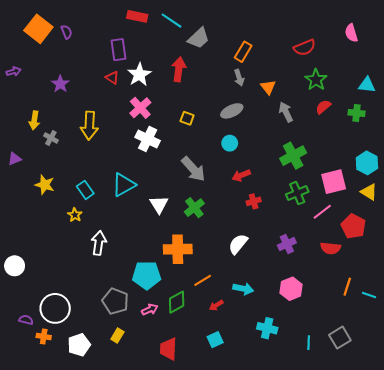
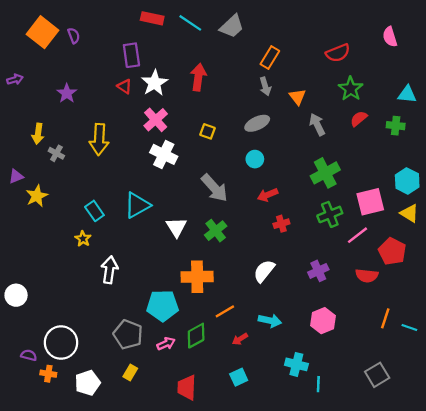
gray trapezoid: (199, 38) -> (232, 26), moved
yellow star: (45, 185) -> (37, 196), moved, turned 30
cyan line: (309, 343) -> (318, 384), moved

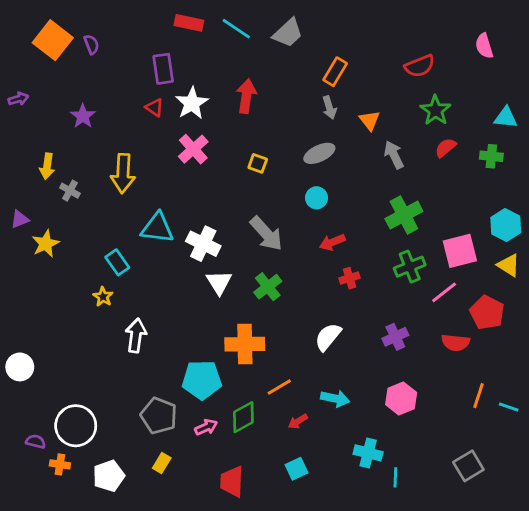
white cross: (164, 154) -> (203, 244), moved
cyan triangle: (137, 205) -> (157, 228), moved, turned 36

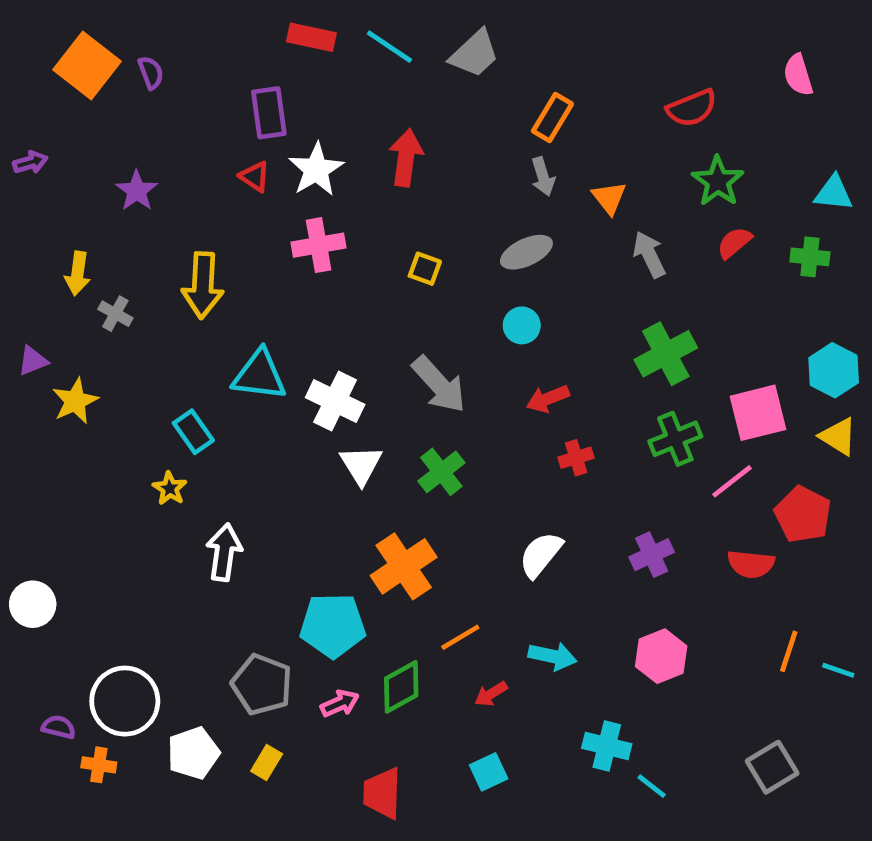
pink cross: (193, 149) -> (319, 245), turned 32
orange cross: (245, 344) -> (404, 566), turned -33
white pentagon: (109, 476) -> (193, 753), moved
cyan line: (395, 477) -> (652, 786), turned -54

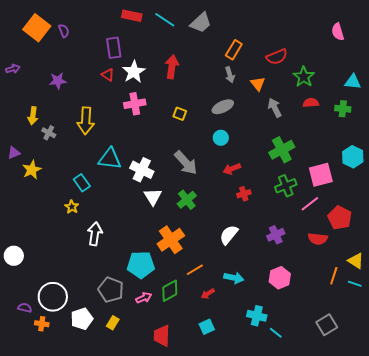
red semicircle: (692, 108) -> (277, 57), moved
purple star: (137, 191) -> (58, 81), turned 30
red semicircle: (734, 243) -> (311, 103), turned 35
yellow triangle: (838, 436) -> (356, 261), moved

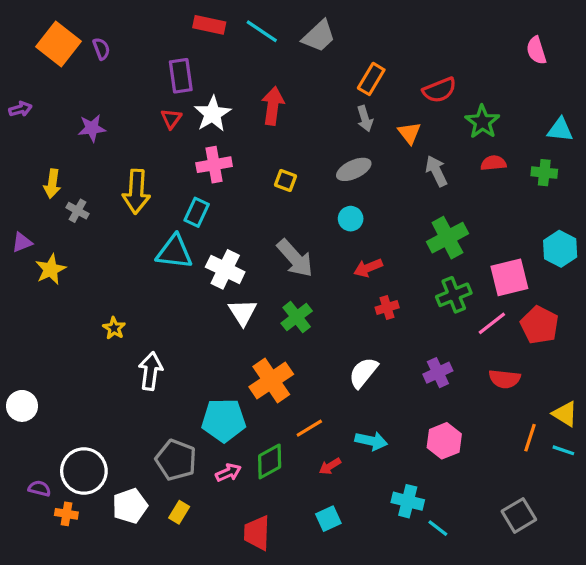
red triangle: (108, 75) -> (171, 119), turned 32
cyan rectangle: (82, 183) -> (197, 212), moved, turned 60
red pentagon: (340, 218) -> (539, 325), moved

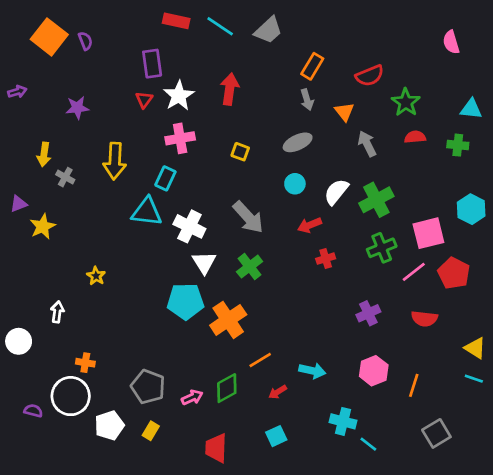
white arrow: (151, 371) -> (57, 312), moved, size x0.7
white semicircle: (363, 373) -> (336, 192), moved
cyan pentagon: (224, 420) -> (185, 301), moved
orange line: (530, 438) -> (414, 385), moved
orange cross: (66, 514) -> (85, 363), moved

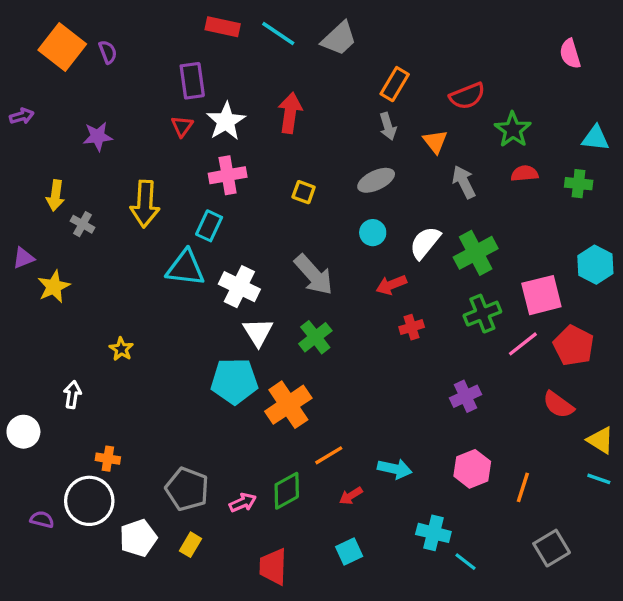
red semicircle: (424, 319) -> (558, 405), moved, turned 30

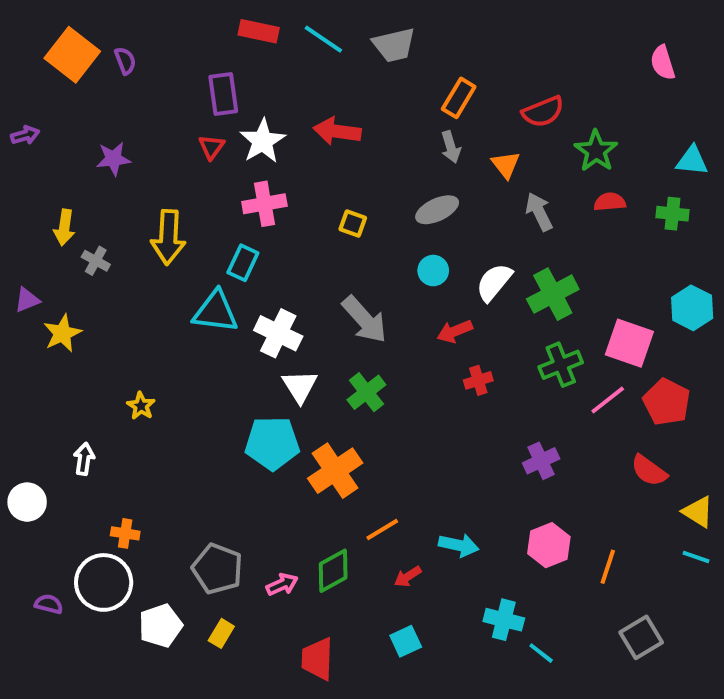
gray trapezoid: (339, 39) -> (394, 45), turned 30
red arrow: (290, 113) -> (337, 131), turned -90
pink square: (541, 295) -> (629, 343), turned 33

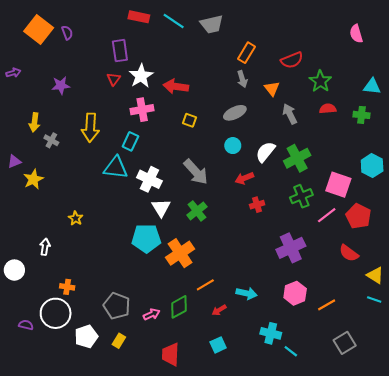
red arrow: (337, 131) -> (176, 86), moved
purple cross: (541, 461) -> (291, 248), size x1.5
orange line: (608, 567) -> (327, 305), turned 42

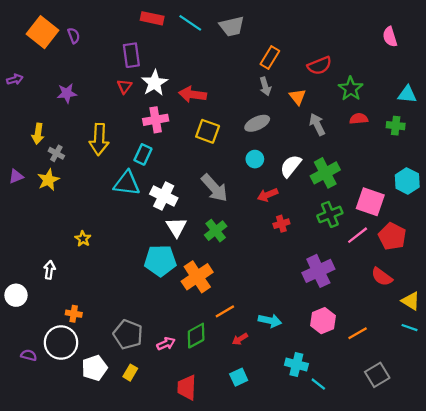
yellow square: (190, 120) -> (208, 131), size x1.5
yellow star: (33, 179) -> (48, 180), moved

